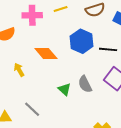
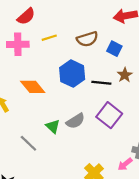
gray semicircle: (85, 84) -> (75, 121), turned -96
gray line: (32, 109) -> (28, 143), moved

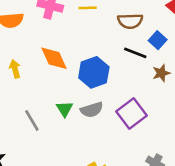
blue hexagon: (72, 74) -> (94, 72), moved
black line: (101, 83) -> (135, 53), moved

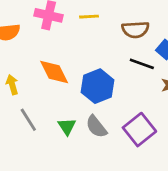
gray semicircle: (92, 110) -> (96, 127), turned 70
gray line: (32, 120) -> (28, 120), moved

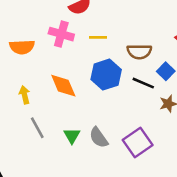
blue hexagon: (98, 86) -> (106, 75), moved

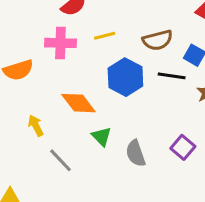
green triangle: (72, 136) -> (102, 136), moved
gray semicircle: (99, 138) -> (136, 153), turned 30
purple square: (138, 142) -> (183, 147), size x0.7

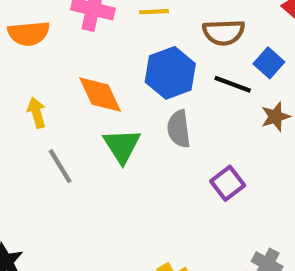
green triangle: (102, 136) -> (122, 146), size x1.4
gray semicircle: (136, 153) -> (179, 129), moved

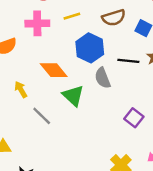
black line: (233, 84) -> (128, 61), moved
purple square: (228, 183) -> (134, 118), moved

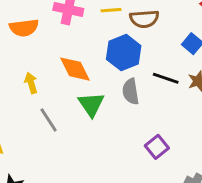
brown semicircle: (114, 18) -> (144, 19), moved

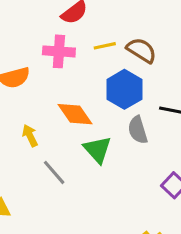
brown semicircle: (144, 19) -> (142, 50), turned -136

